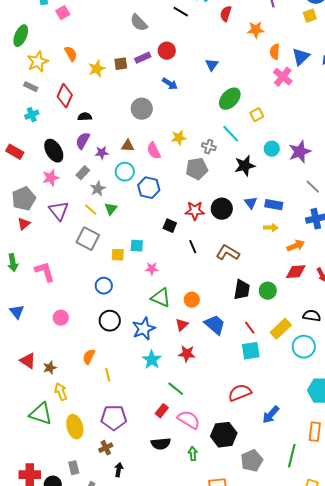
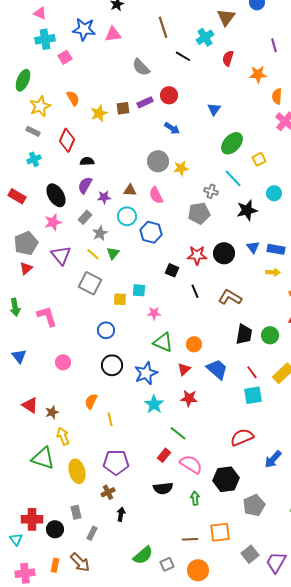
gray circle: (142, 109) -> (158, 161), moved
yellow star: (179, 138) -> (181, 168), moved

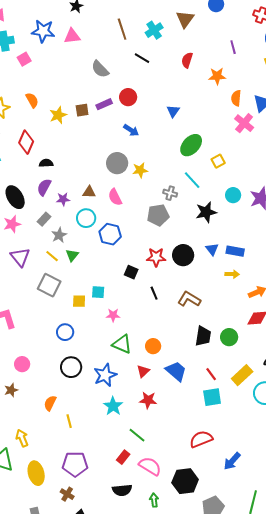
cyan cross: (205, 37) -> (154, 30), moved
brown star: (52, 412) -> (11, 390), moved
brown cross: (108, 492) -> (67, 494), turned -32

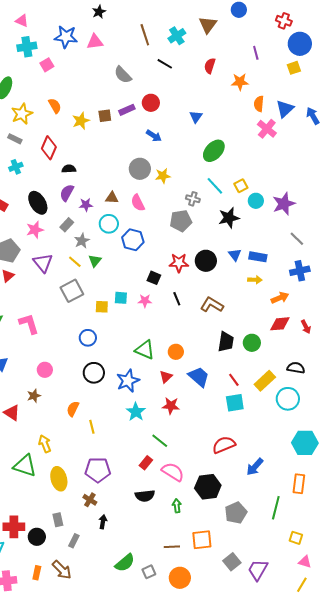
yellow square: (218, 161) -> (241, 186), moved
gray square: (49, 285) -> (72, 291), turned 35
pink star: (113, 315) -> (145, 301), moved

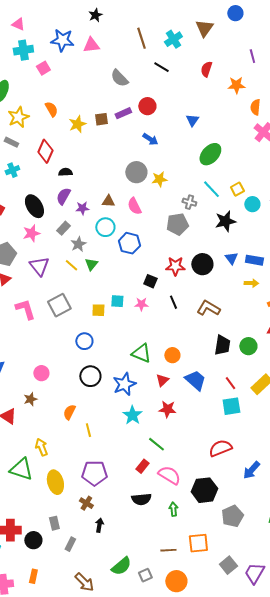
gray square: (72, 291) -> (59, 305), moved
pink L-shape: (29, 324) -> (25, 309), moved
brown arrow: (62, 570) -> (84, 582), moved

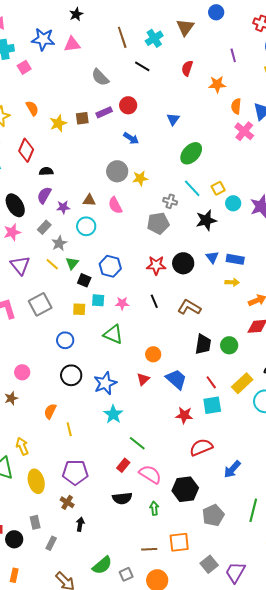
blue hexagon: (129, 243) -> (110, 266), moved
black square: (150, 281) -> (84, 280), moved
green triangle: (141, 353) -> (113, 334), moved
red star: (167, 409) -> (184, 415), moved

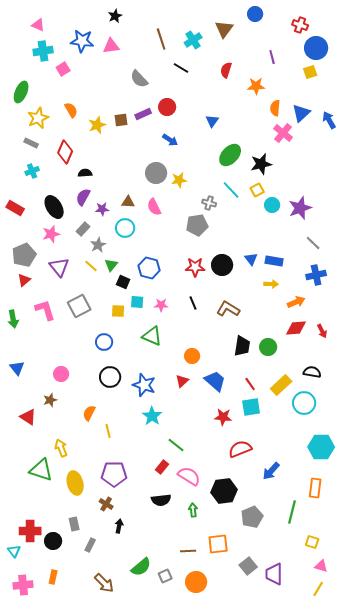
black star: (206, 220) -> (261, 164), moved
blue star: (105, 383) -> (144, 385), turned -30
purple trapezoid: (235, 572) -> (274, 574), turned -30

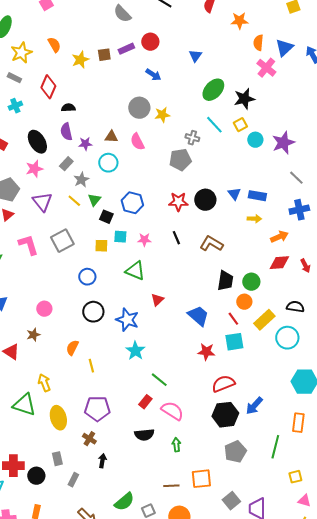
purple semicircle: (83, 197) -> (66, 132), turned -42
orange circle: (192, 356) -> (244, 302), moved
red triangle: (182, 381) -> (157, 300), moved
black hexagon: (224, 491) -> (225, 415), moved
yellow square: (312, 542) -> (295, 477), turned -32

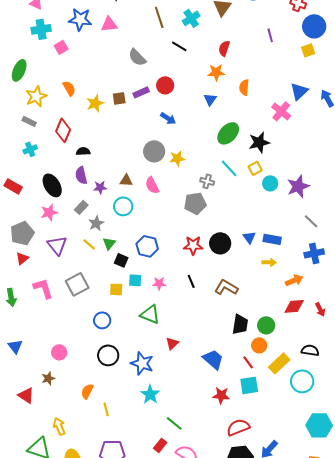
orange star: (239, 21) -> (216, 72), moved
orange semicircle: (258, 43) -> (244, 87), moved

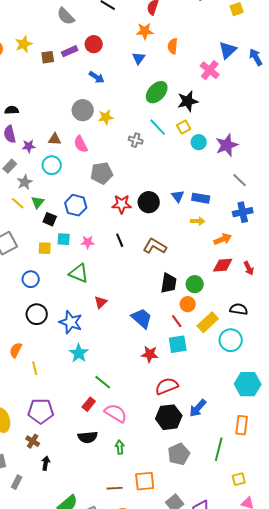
yellow star: (95, 103) -> (24, 44), moved
gray pentagon: (195, 203) -> (102, 173), moved

